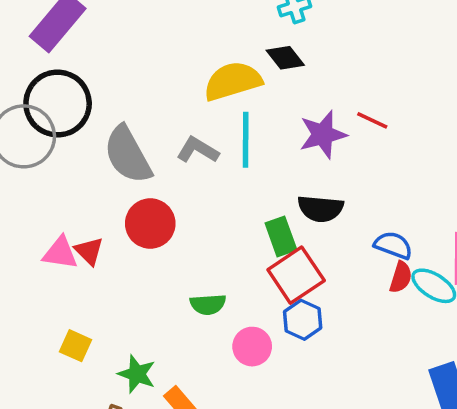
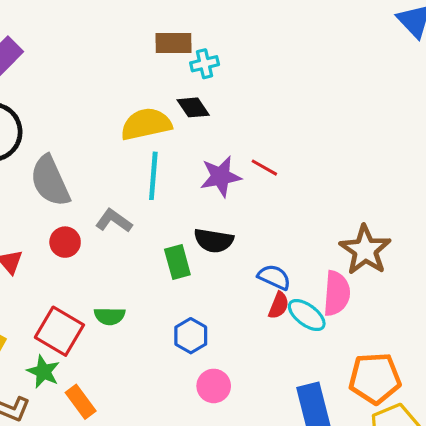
gray L-shape: (198, 150) -> (114, 221), moved
red circle: (150, 224) -> (65, 242), size x0.7
red square: (296, 275) -> (59, 331), moved, turned -30
pink circle: (252, 347) -> (214, 386), moved

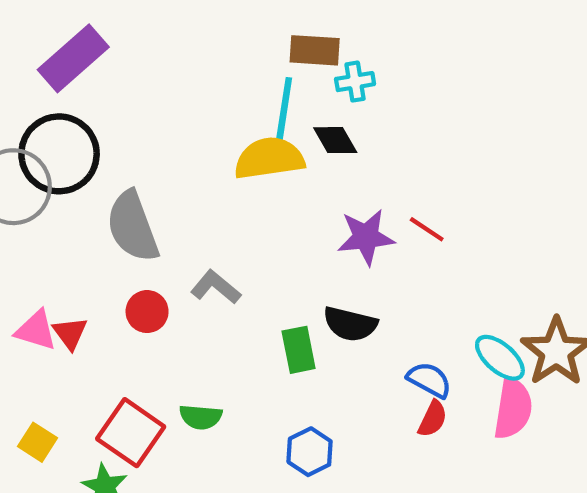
cyan line: (153, 176) -> (284, 110), moved
cyan ellipse: (307, 315) -> (500, 358), moved

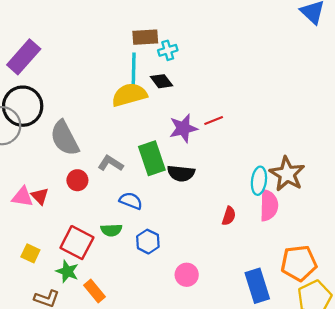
red line: (427, 229) -> (214, 120), turned -48
green rectangle: (299, 350) -> (152, 158), moved, size x1.4
cyan ellipse: (500, 358) -> (259, 181), turned 64
blue semicircle: (429, 380) -> (131, 201), moved
blue hexagon: (310, 452) -> (148, 242), moved

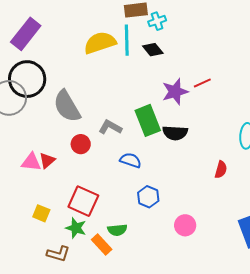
yellow semicircle: (129, 95) -> (100, 43), moved
red triangle: (40, 196) -> (47, 160), turned 36
green semicircle: (111, 230) -> (117, 230), moved

